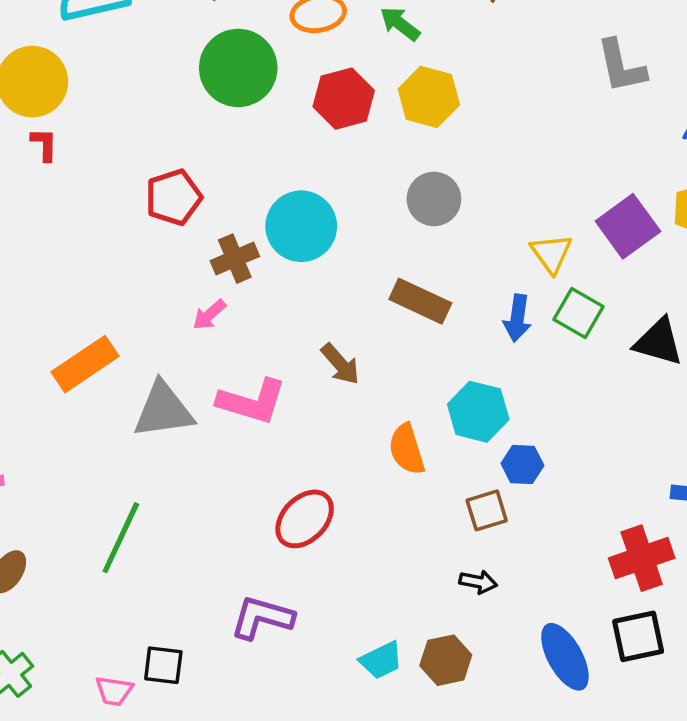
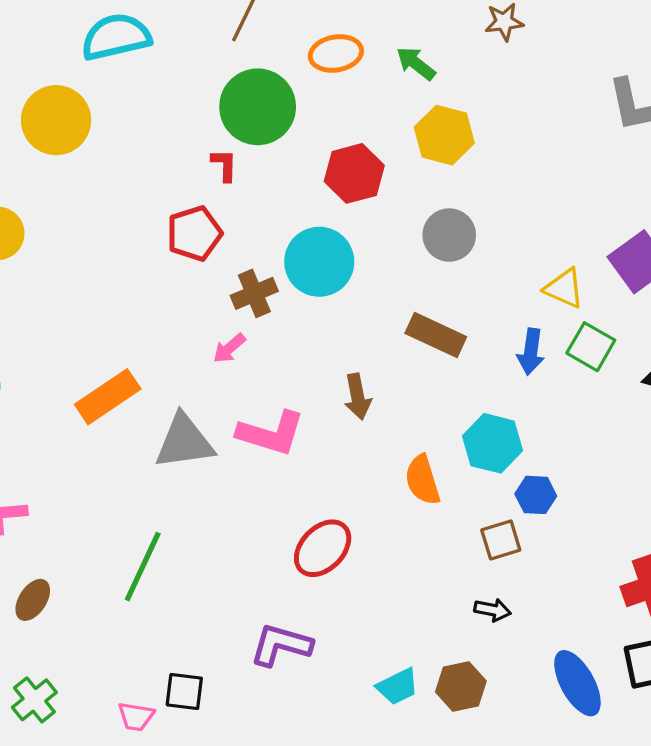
red hexagon: (344, 99) -> (354, 173), moved
red L-shape: (44, 145) -> (224, 165), moved
yellow triangle: (551, 253) -> (564, 288), turned -30
brown arrow: (340, 364) -> (358, 397), turned 30

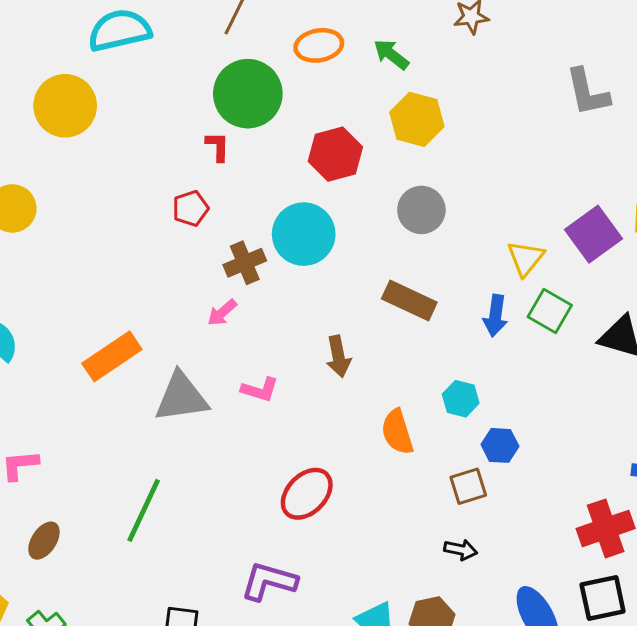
red pentagon: (194, 233) -> (190, 208), size x0.7
yellow triangle: (564, 288) -> (526, 258), turned 45
pink L-shape: (271, 433) -> (260, 390), size x0.6
cyan hexagon: (493, 443) -> (461, 399), size x0.7

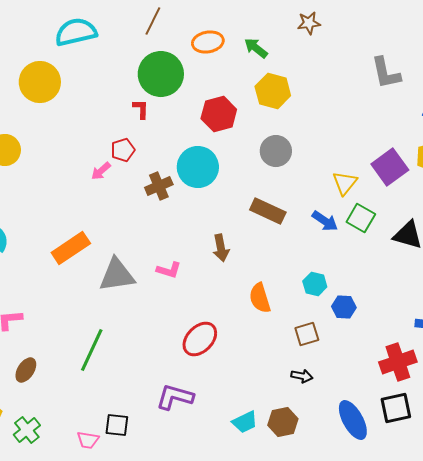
pink arrow: (222, 313) -> (101, 171), moved
blue arrow: (495, 316) -> (325, 221), turned -64
cyan hexagon: (461, 399) -> (315, 284), moved
blue hexagon: (500, 445) -> (344, 307), moved

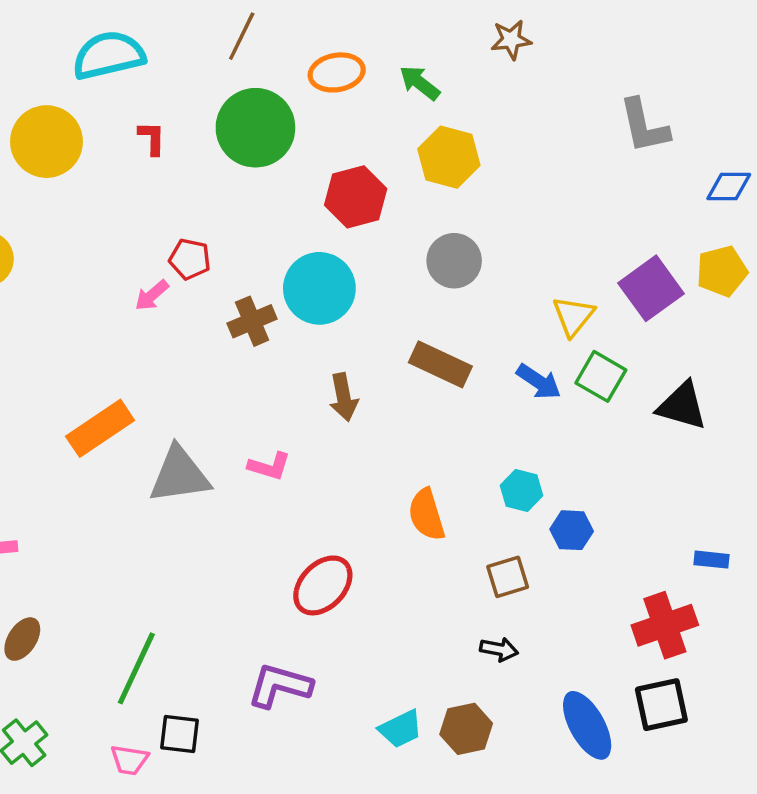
red L-shape: (141, 109) -> (152, 138), moved
red pentagon: (123, 150) -> (190, 259), turned 30
brown arrow: (221, 248) -> (344, 397), moved
green line: (92, 350) -> (136, 668), moved

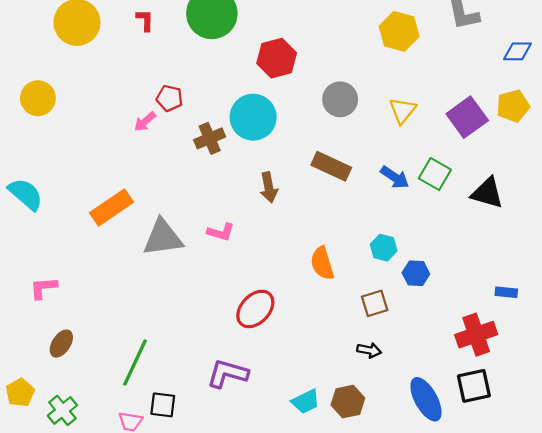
yellow hexagon: (449, 157) -> (399, 31), moved
yellow triangle: (573, 316) -> (403, 110), moved

